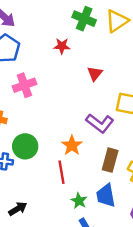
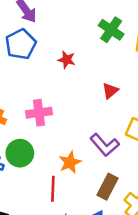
red star: (62, 46) -> (67, 60), moved
pink cross: (24, 85) -> (39, 113), moved

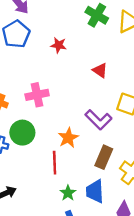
red triangle: (110, 91) -> (100, 70), turned -42

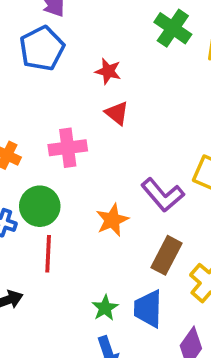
red triangle: (100, 70) -> (117, 113), moved
red line: (55, 163) -> (48, 254), moved

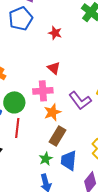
red triangle: (117, 113) -> (54, 68), moved
pink cross: (68, 148) -> (43, 91), moved
brown rectangle: (166, 255) -> (58, 136), moved

